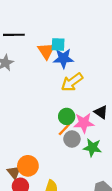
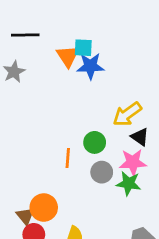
yellow arrow: (72, 82) -> (127, 114), moved
pink star: (84, 123) -> (133, 162), moved
orange line: (64, 129) -> (68, 158), moved, turned -40

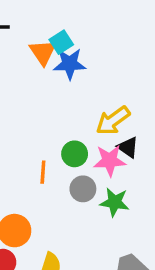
cyan square: (83, 48) -> (61, 42), turned -36
pink star: (133, 162) -> (110, 161), moved

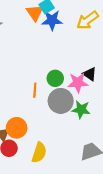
yellow arrow: (113, 121) -> (88, 20), moved
gray circle: (83, 189) -> (61, 101), size x1.5

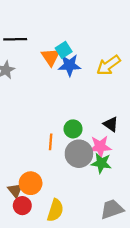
pink star: (78, 83) -> (100, 147), moved

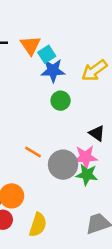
orange triangle: (51, 57) -> (30, 45), moved
green circle: (73, 129) -> (61, 101), moved
orange line: (51, 142) -> (33, 152), turned -63

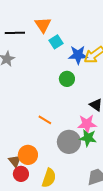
orange triangle: (30, 45) -> (43, 25), moved
blue star: (53, 71) -> (78, 55), moved
gray circle: (63, 165) -> (69, 142), moved

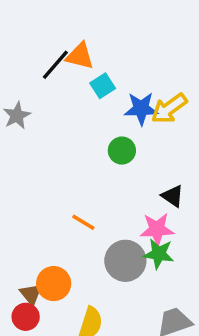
orange triangle: (43, 25) -> (80, 56), turned -42
black line: (15, 33) -> (55, 65), moved, turned -48
red circle: (21, 174) -> (26, 317), moved

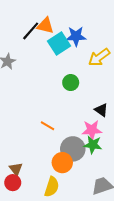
cyan square: (103, 86) -> (59, 44), size x1.5
blue star: (141, 109) -> (76, 36), moved
orange circle: (54, 284) -> (62, 163), moved

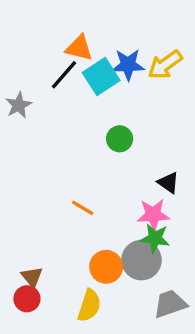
black line: (31, 31) -> (64, 75), moved
yellow arrow: (99, 57) -> (165, 65), moved
gray circle: (73, 149) -> (141, 260), moved

